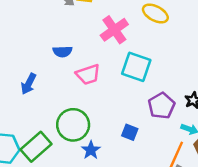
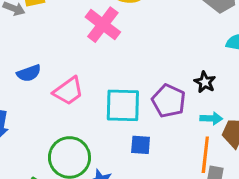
pink cross: (114, 30) -> (103, 25), moved
cyan square: (136, 67) -> (123, 105), moved

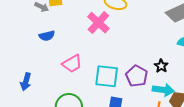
blue semicircle: (29, 73) -> (47, 36), moved
cyan arrow: (211, 118) -> (163, 90), size x1.5

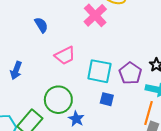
blue semicircle: (47, 36) -> (41, 25), turned -112

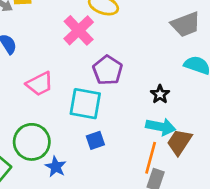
purple pentagon: (130, 73) -> (108, 70), moved
blue square: (107, 99) -> (95, 140), turned -32

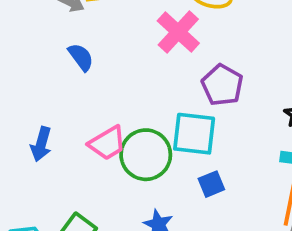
pink trapezoid: (40, 84) -> (107, 143), moved
green circle: (32, 142) -> (146, 155), moved

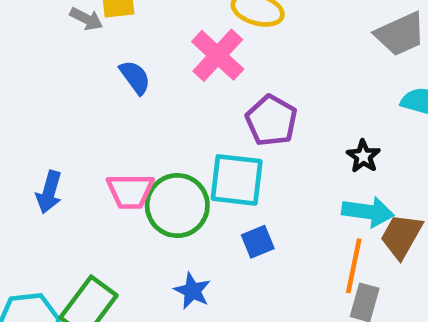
blue semicircle: (81, 57) -> (135, 77), moved
pink trapezoid: (107, 143) -> (130, 191), turned 30

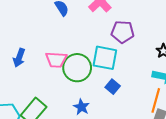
purple pentagon: (271, 120) -> (123, 32), turned -30
blue square: (258, 242) -> (113, 87), turned -32

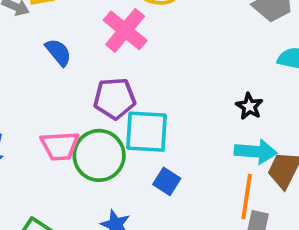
purple pentagon: (123, 32) -> (115, 98), moved

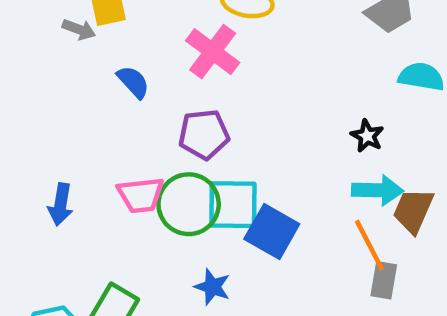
cyan square: (147, 132) -> (233, 205), moved
blue square: (167, 181) -> (272, 232), size x1.6
orange line: (247, 197) -> (369, 245), turned -33

